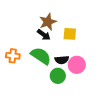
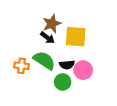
yellow square: (70, 34) -> (76, 37), size x1.5
orange cross: (13, 56) -> (21, 66), moved

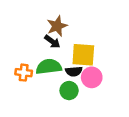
yellow square: (76, 37) -> (83, 55), moved
green semicircle: (44, 60) -> (49, 67), turned -40

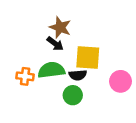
brown star: (57, 26) -> (60, 27), turned -30
pink circle: (92, 77) -> (120, 81), moved

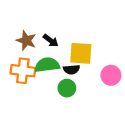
brown star: (60, 27) -> (26, 41), moved
orange cross: (25, 76) -> (23, 71), size x1.5

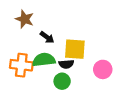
brown star: (26, 41) -> (25, 19), moved

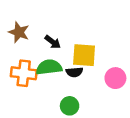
brown star: (25, 19) -> (19, 32), moved
green circle: (62, 81) -> (70, 106), moved

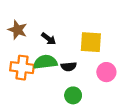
yellow square: (84, 55) -> (91, 42), moved
green circle: (70, 106) -> (73, 95), moved

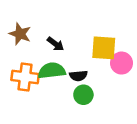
pink circle: (106, 72) -> (122, 63), moved
green circle: (73, 95) -> (83, 95), moved

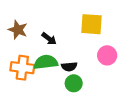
yellow square: (104, 48) -> (91, 24), moved

